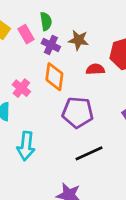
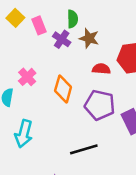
green semicircle: (46, 21) -> (73, 19), moved
orange diamond: (54, 77) -> (63, 89), moved
purple pentagon: (78, 112) -> (100, 105), moved

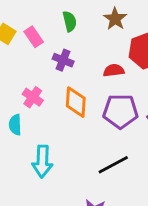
brown star: (89, 38) -> (115, 19), moved, turned 30
purple cross: (62, 39) -> (63, 60), moved

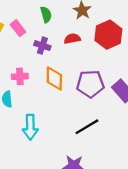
red semicircle: (114, 70) -> (72, 39), moved
pink cross: (33, 97) -> (20, 76), turned -35

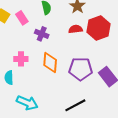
red semicircle: (72, 39) -> (76, 29), moved
cyan arrow: (30, 127) -> (27, 103), turned -70

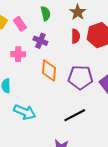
red semicircle: (76, 29) -> (76, 36), turned 96
pink cross: (21, 59) -> (18, 54), moved

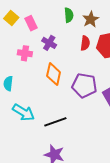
green semicircle: (46, 14) -> (69, 15), moved
black line: (75, 115) -> (55, 122), moved

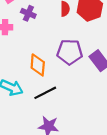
orange diamond: (54, 74) -> (38, 65), moved

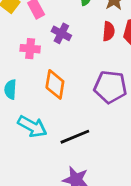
orange diamond: (38, 65) -> (55, 84), moved

